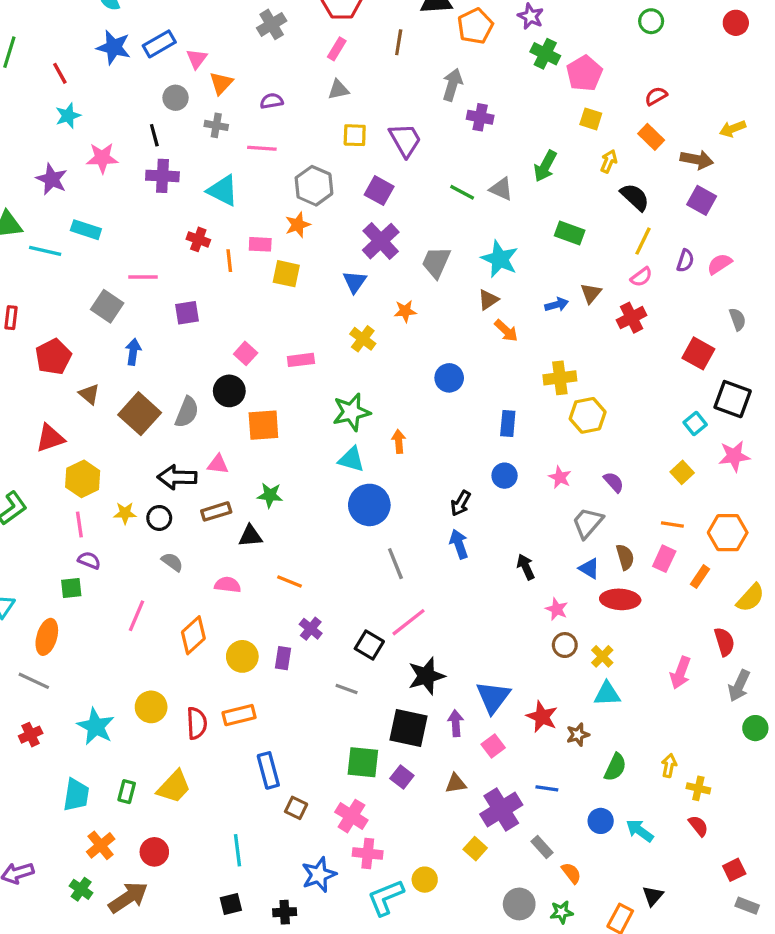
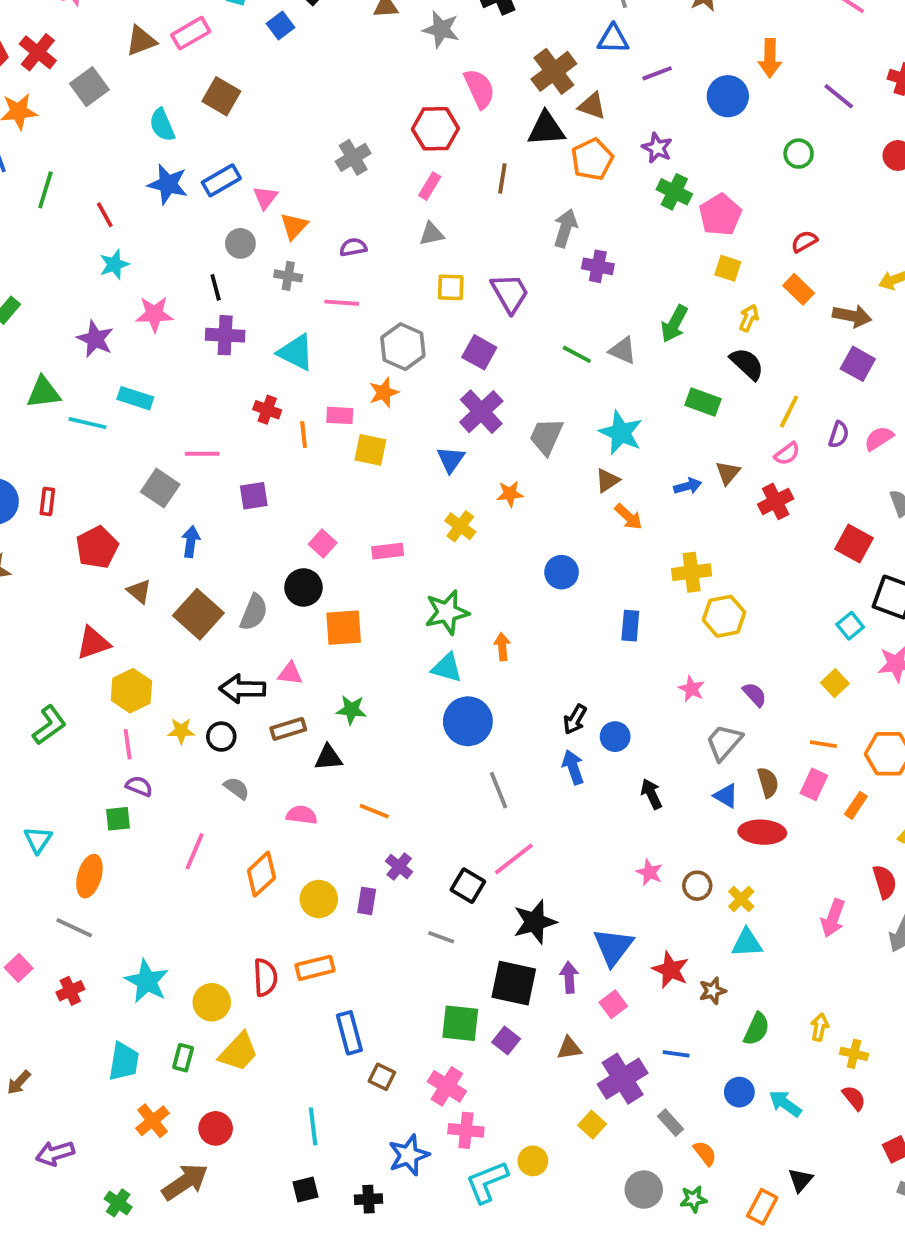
black semicircle: (635, 197) -> (747, 364), moved
blue circle: (505, 476) -> (615, 737), moved
pink star: (557, 609) -> (649, 872), moved
yellow circle: (151, 707) -> (212, 1002), moved
green cross: (81, 889) -> (118, 1203), moved

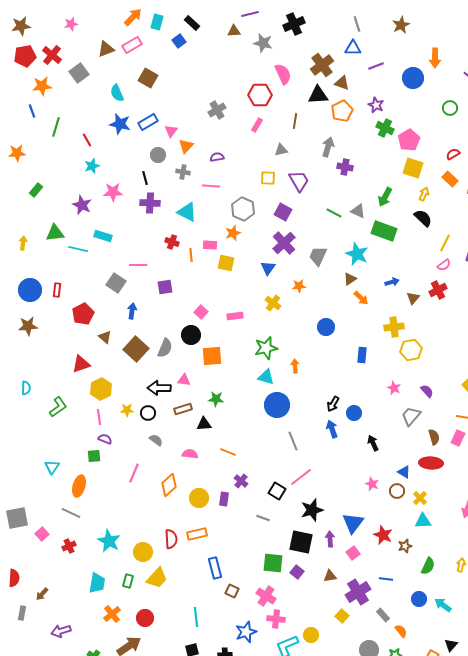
gray triangle: (432, 234) -> (281, 150), moved
yellow square: (728, 268) -> (413, 168), size x1.5
green rectangle: (703, 402) -> (384, 231), moved, size x1.4
brown triangle: (728, 473) -> (413, 298), moved
blue triangle: (726, 796) -> (404, 472), moved

